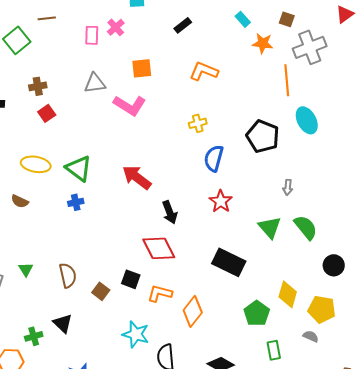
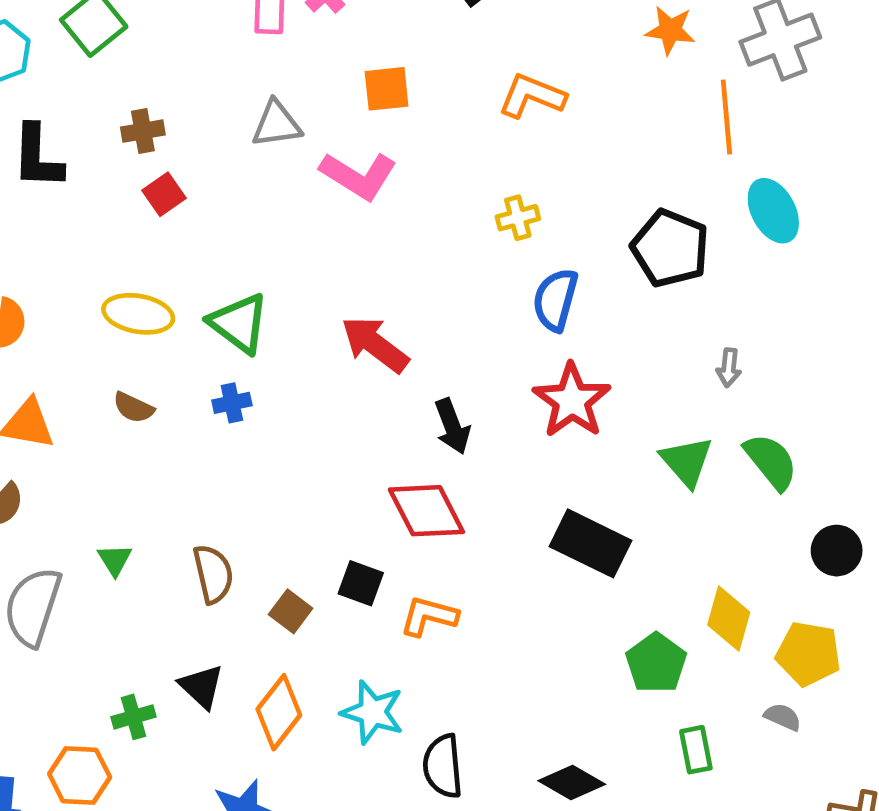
brown semicircle: (20, 201) -> (133, 408), moved
red star: (221, 201) -> (572, 401), size x1.4
orange diamond: (193, 311) -> (279, 712), moved

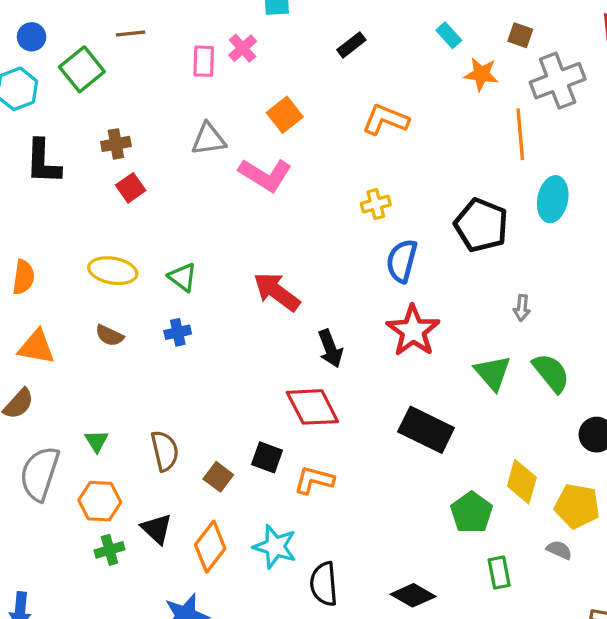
orange square: (387, 89) -> (285, 115), turned -32
cyan ellipse: (773, 211) -> (553, 199), turned 39
green triangle: (239, 323) -> (183, 277), size x0.7
orange hexagon: (80, 776) -> (100, 501), moved

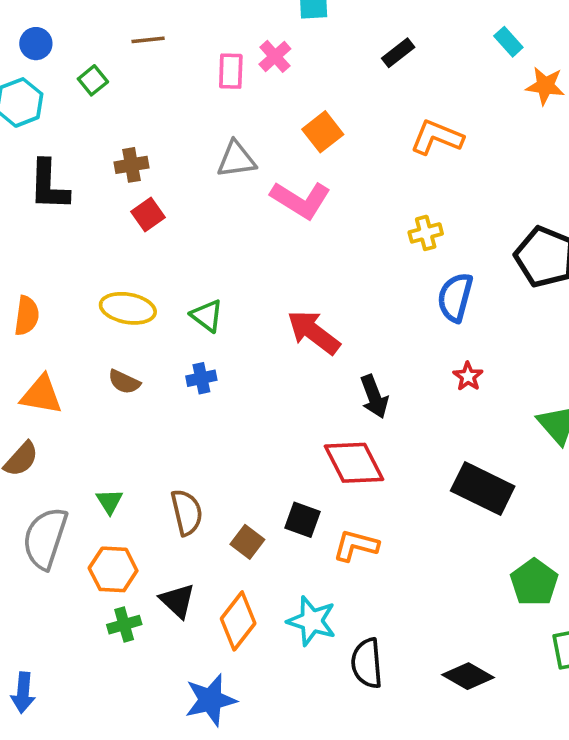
green square: (82, 69) -> (93, 80), size x0.6
red star: (413, 331) -> (468, 376), size x0.5

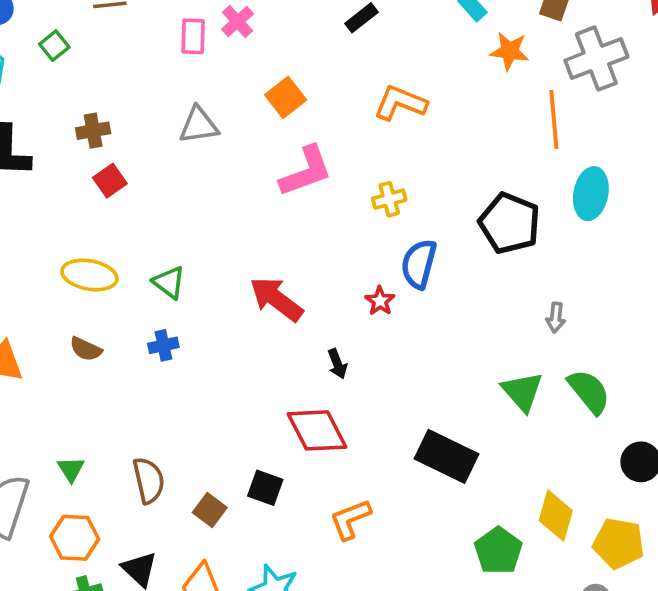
pink L-shape: (301, 200) -> (306, 171), moved, turned -52
red star: (468, 376) -> (380, 301), moved
black arrow: (374, 397) -> (337, 364), size x0.7
orange L-shape: (356, 546) -> (350, 519), moved, turned -36

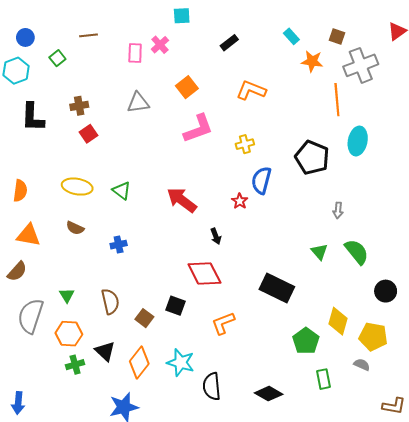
blue cross: (163, 345) -> (119, 245), moved
green triangle: (522, 392) -> (319, 252), size x0.7

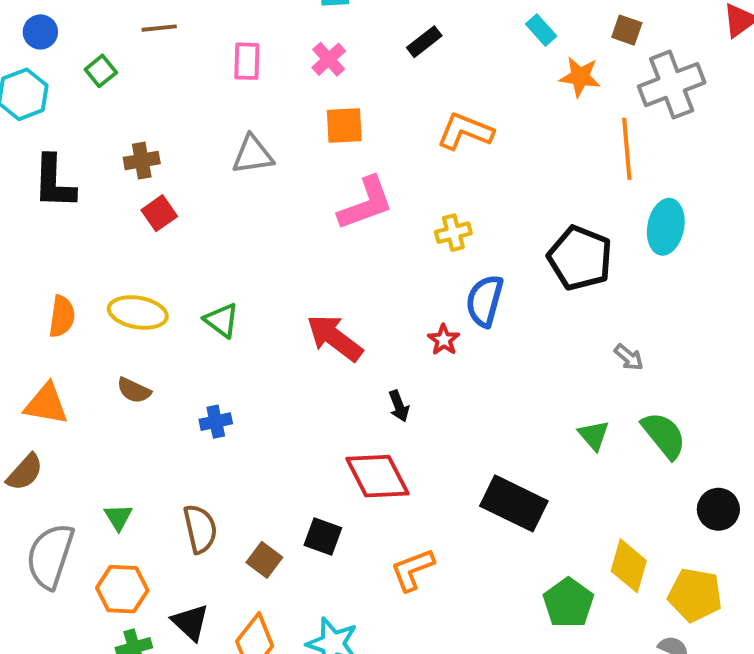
pink cross: (160, 45) -> (329, 59), moved
orange square: (187, 87) -> (344, 125), turned 35
orange semicircle: (20, 191) -> (62, 316), moved
gray arrow: (338, 210) -> (629, 357), turned -56

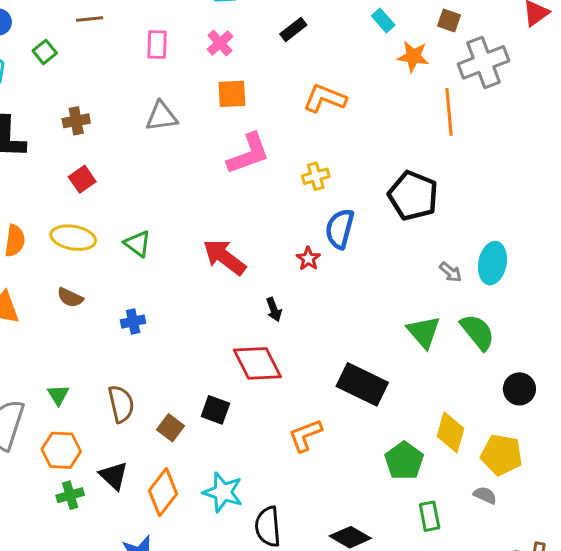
red square: (159, 213) -> (82, 179), moved
cyan ellipse: (666, 227) -> (492, 263), moved
green triangle: (594, 435) -> (424, 332), size x1.4
orange L-shape: (412, 570) -> (305, 435), moved

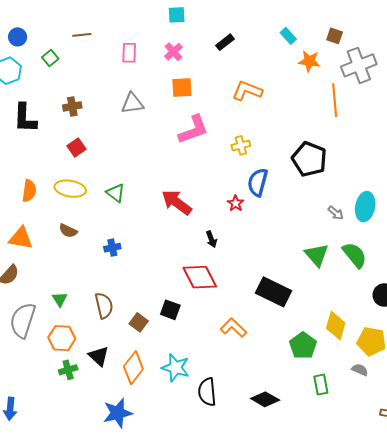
orange L-shape: (305, 435) -> (233, 328), turned 65

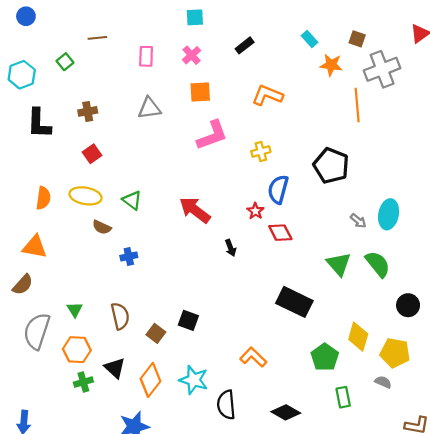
blue circle: (18, 37) -> (26, 16), moved
brown semicircle: (68, 231) -> (102, 227), moved
red diamond: (200, 277) -> (280, 233), moved, size x0.7
orange L-shape: (233, 328) -> (253, 357), moved

